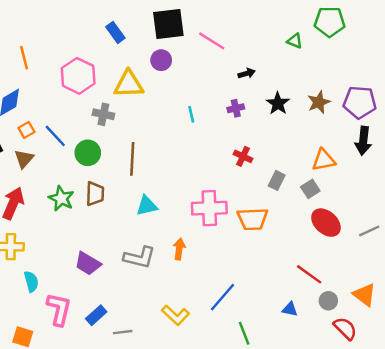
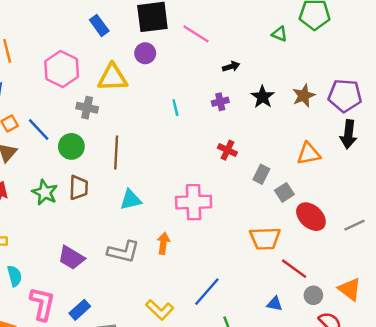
gray square: (310, 189) -> (284, 192), moved
orange trapezoid: (253, 219) -> (265, 238), moved

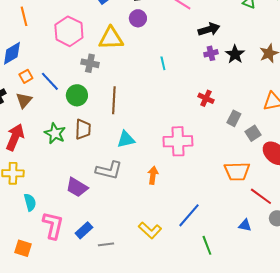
black arrow: (231, 67) -> (209, 29), size x1.5
purple cross: (220, 102) -> (211, 53), moved
gray L-shape: (123, 252) -> (109, 170), moved

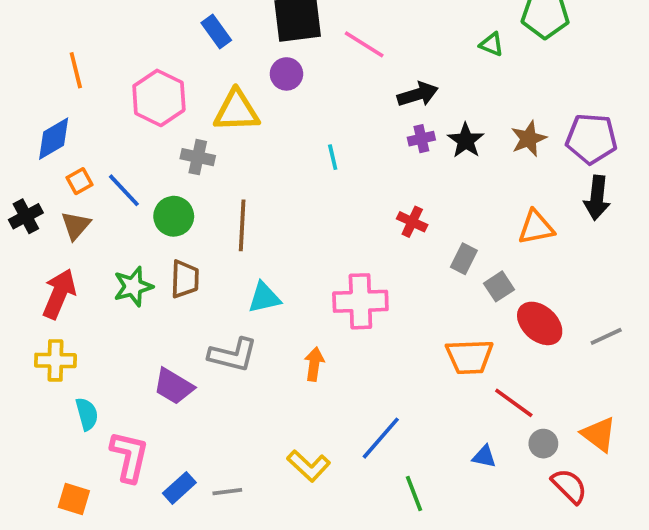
green star: (55, 133) -> (133, 286), turned 30
blue rectangle: (84, 230) -> (179, 488), moved

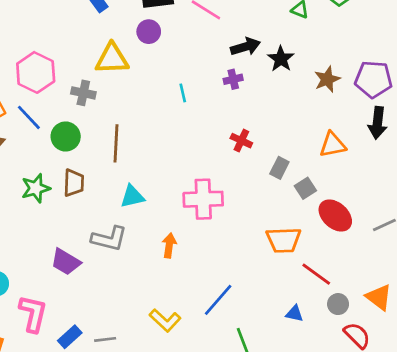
pink hexagon: (159, 98) -> (36, 72), moved
purple cross: (421, 139) -> (233, 79), moved
black star: (466, 140) -> (281, 59), moved

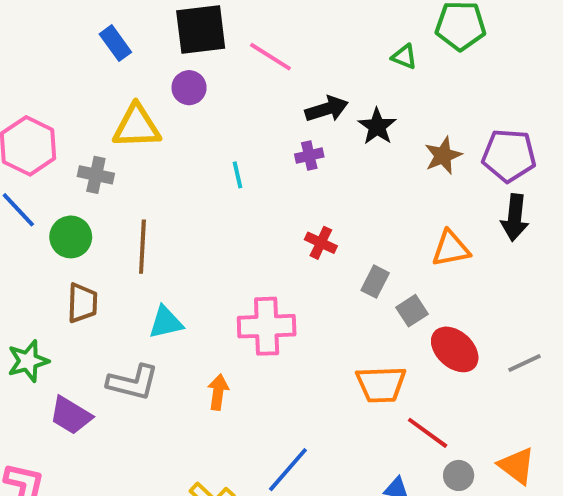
green star: (36, 188) -> (28, 361), moved

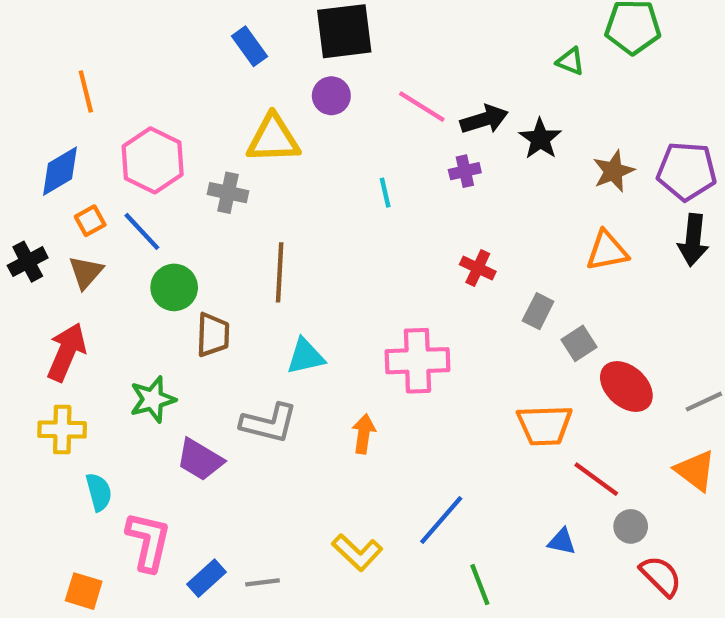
pink line: (270, 57) -> (422, 107), moved
green circle: (71, 237) -> (174, 287), moved
orange triangle: (451, 249) -> (607, 251), moved
orange triangle: (517, 466) -> (695, 470), moved

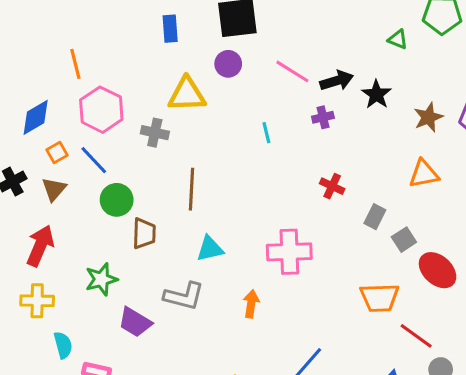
blue rectangle: (250, 46) -> (170, 29), turned 32
orange line: (86, 91) -> (75, 64), moved

